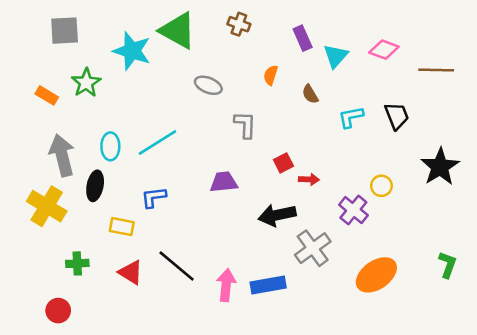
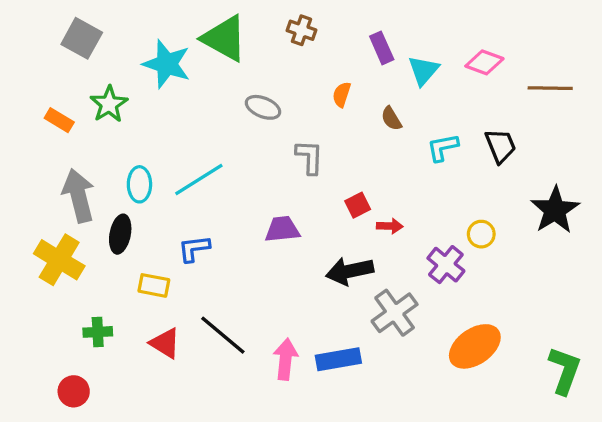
gray square: (65, 31) -> (82, 38), turned 32
green L-shape: (448, 265) -> (565, 370), moved, size x1.4

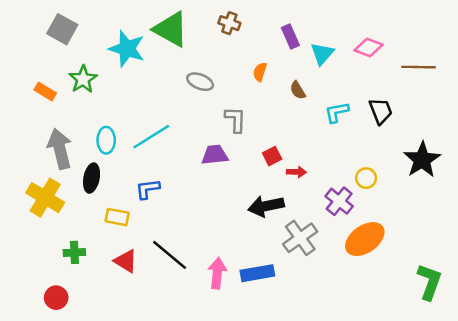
purple trapezoid: (282, 229) -> (215, 155), moved
orange ellipse: (475, 346) -> (365, 239), moved

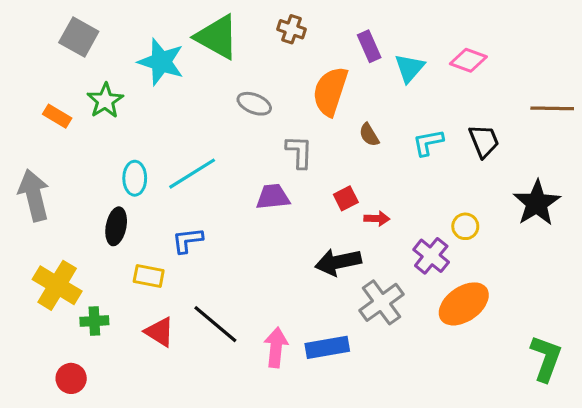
brown line: (418, 67) -> (552, 108), moved
orange semicircle: (260, 72) -> (330, 91), size x2.0
brown semicircle: (298, 90) -> (369, 135), moved
gray arrow: (60, 149) -> (34, 195), moved
yellow cross: (45, 198) -> (57, 285), moved

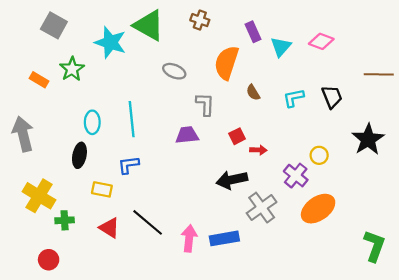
cyan line: (192, 174) -> (132, 119), turned -64

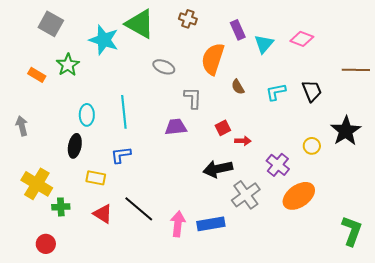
gray arrow: (23, 134) -> (22, 126), size x0.6
yellow circle: (319, 155) -> (312, 146), moved

